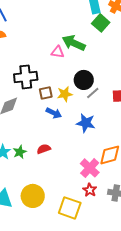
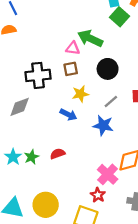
black circle: (84, 80) -> (108, 69), moved
brown square: (46, 93) -> (71, 69), moved
gray line: (93, 93) -> (111, 102), moved
red star: (90, 190) -> (98, 195), moved

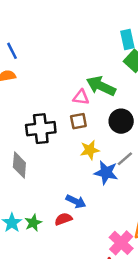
gray diamond: (20, 107) -> (19, 165), turned -65
blue arrow: (68, 115) -> (76, 201), moved
blue star: (103, 125) -> (106, 173), moved

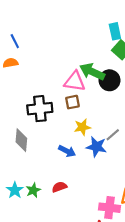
pink triangle: (81, 97) -> (75, 81), size x1.5
black circle: (121, 121) -> (109, 80), moved
blue arrow: (76, 201) -> (67, 151), moved
pink cross: (121, 243) -> (109, 208), turned -36

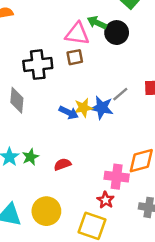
green arrow: (92, 72) -> (97, 23), size x0.7
yellow star: (82, 127) -> (83, 108), moved
red semicircle: (59, 187) -> (62, 164), moved

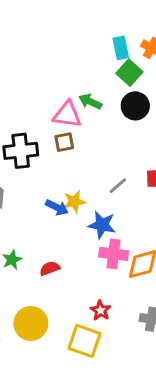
black circle: (117, 33) -> (135, 106), moved
blue star: (102, 108) -> (102, 225), moved
pink cross: (117, 177) -> (114, 254), moved

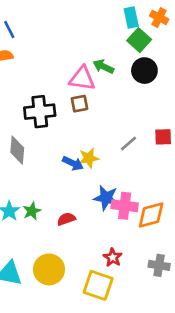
blue star: (102, 225) -> (106, 198), moved

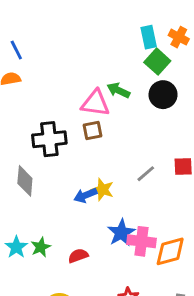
yellow star: (89, 158) -> (103, 190), turned 30
blue arrow: (73, 163) -> (85, 195), turned 132
blue star: (106, 198) -> (121, 233), turned 30

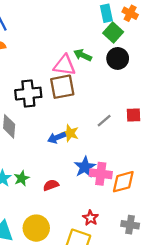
brown square: (93, 131) -> (62, 87), size x1.6

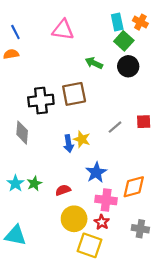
pink triangle: (65, 65) -> (63, 30), moved
blue arrow: (57, 138) -> (69, 144), turned -77
pink cross: (101, 174) -> (106, 200), moved
yellow circle: (36, 228) -> (74, 219), moved

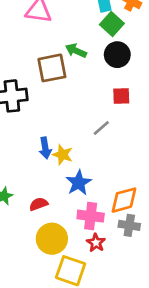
brown square: (74, 94) -> (52, 68), moved
red square: (144, 122) -> (121, 96), moved
yellow star: (82, 139) -> (63, 155), moved
red star: (102, 222) -> (96, 243), moved
gray cross: (140, 229) -> (129, 225), moved

